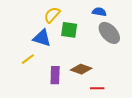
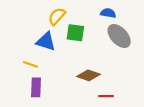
yellow line: (28, 59) -> (31, 64), turned 56
purple rectangle: (55, 75) -> (36, 87), moved

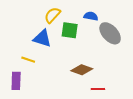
blue semicircle: (108, 13) -> (91, 16), moved
purple rectangle: (36, 87) -> (16, 81), moved

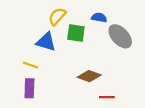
purple rectangle: (16, 81) -> (29, 88), moved

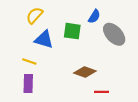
yellow semicircle: (57, 16) -> (35, 15), moved
blue semicircle: (99, 18) -> (94, 16), turned 112

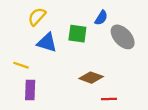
yellow line: (29, 61) -> (21, 65), moved

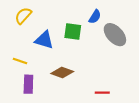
yellow semicircle: (37, 17) -> (23, 16), moved
brown diamond: (91, 78) -> (62, 73), moved

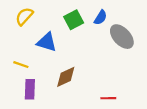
green square: (73, 31) -> (74, 20), moved, turned -36
brown diamond: (62, 73) -> (66, 77), turned -45

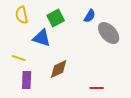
yellow semicircle: (24, 16) -> (22, 15), turned -54
green square: (74, 20) -> (56, 18), moved

